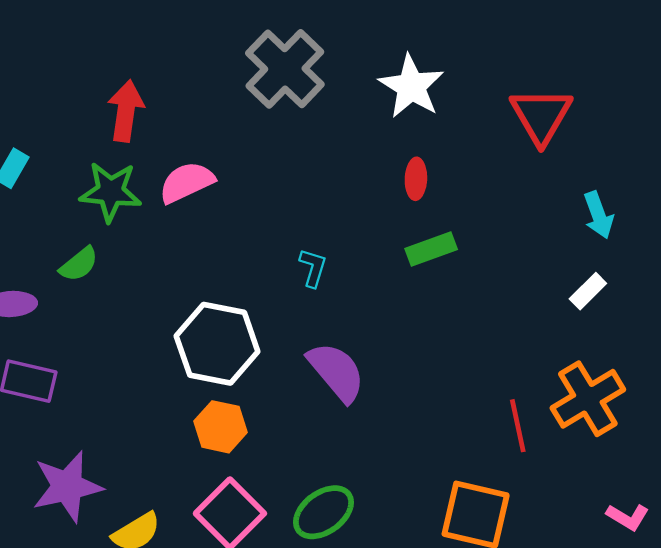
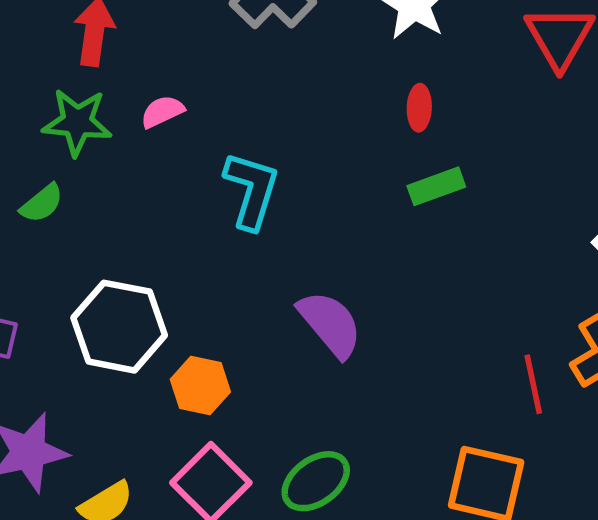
pink semicircle: (187, 182) -> (162, 112), size x0.7
cyan L-shape: (313, 268) -> (251, 190), moved, size x1.8
white hexagon: (217, 344) -> (119, 327), moved

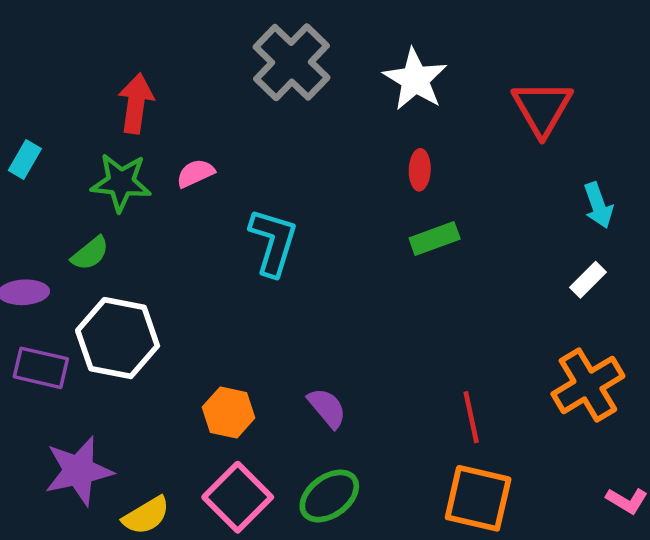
purple semicircle: (330, 324) -> (327, 408), moved, size x0.7
white hexagon: (119, 327) -> (118, 338), moved
red line: (533, 384) -> (471, 417), moved

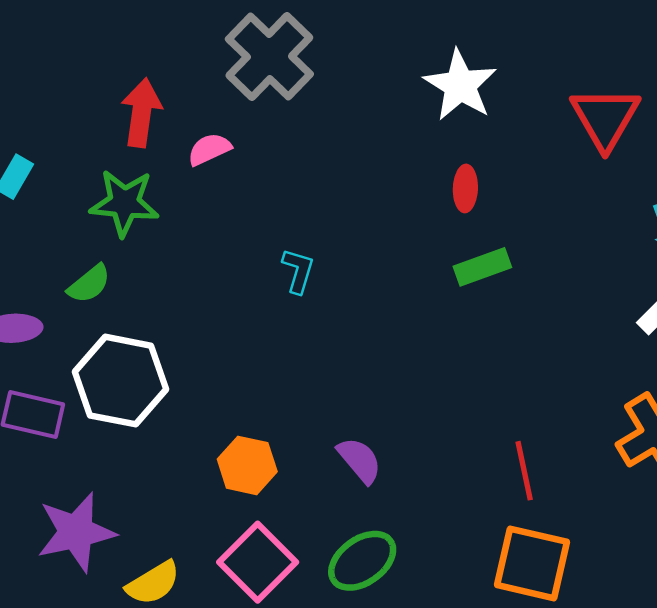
gray cross: (292, 62) -> (269, 57), moved
pink semicircle: (195, 173) -> (209, 149), moved
cyan L-shape: (273, 242) -> (298, 271), size x0.6

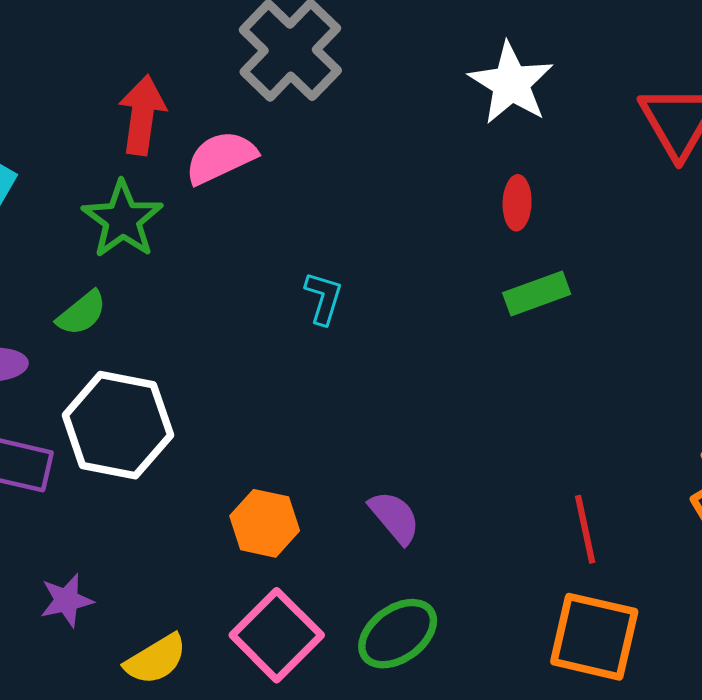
pink semicircle: (209, 149) -> (221, 157), size x1.4
green star: (124, 203) -> (122, 219), turned 30
purple star: (76, 532) -> (67, 600), size x0.6

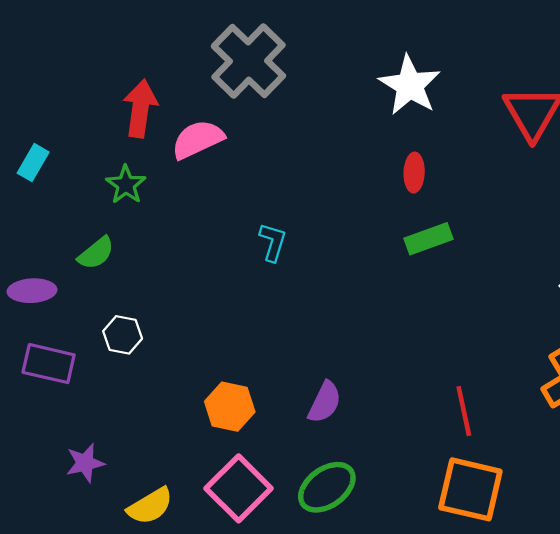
green star: (122, 219) -> (126, 185), size x0.7
white hexagon: (118, 425) -> (123, 335), size x0.5
purple semicircle: (395, 517) -> (325, 402), turned 66

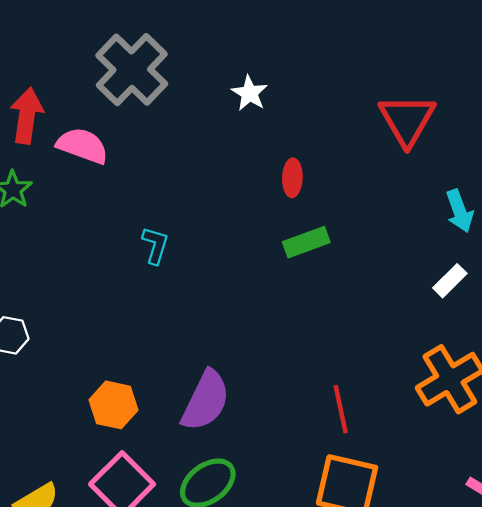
white star: (410, 85) -> (250, 93), moved, size x0.6
pink semicircle: (198, 139) -> (82, 146), turned 45
purple semicircle: (325, 402) -> (206, 401), size x1.5

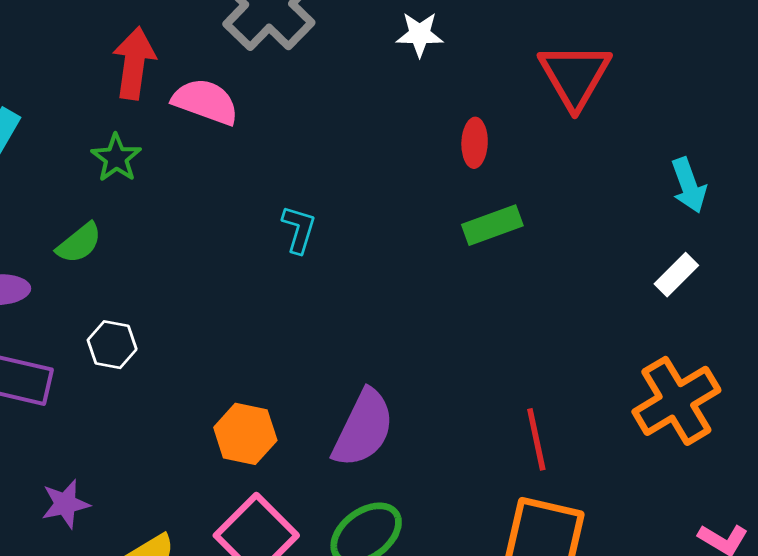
white star: (250, 93) -> (420, 34), turned -30
red triangle: (407, 120) -> (575, 76), moved

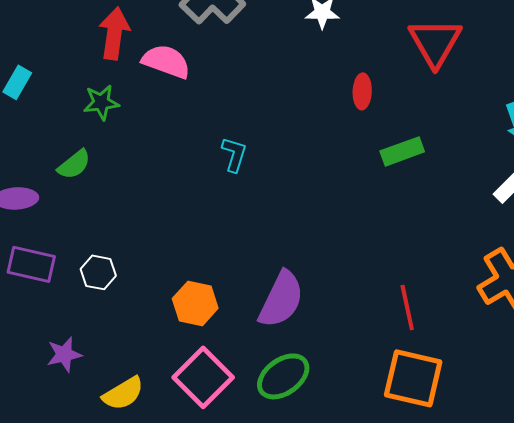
green star: (116, 158) -> (101, 102), turned 30
green rectangle: (492, 225) -> (402, 151), moved
white hexagon: (112, 345) -> (98, 272), moved

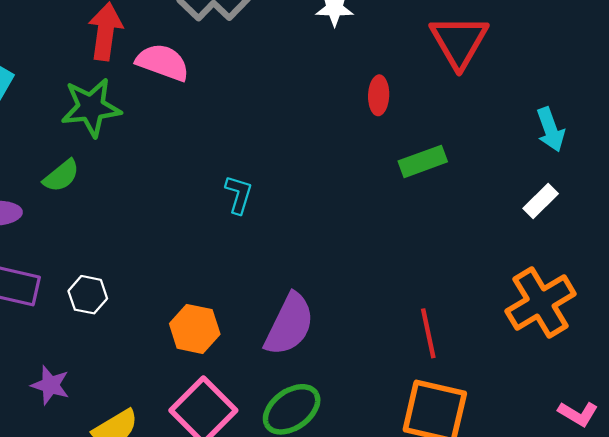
green star: (101, 102) -> (91, 107), size x1.5
cyan L-shape: (234, 154) -> (239, 194), moved
purple star: (64, 354) -> (50, 385), turned 30

